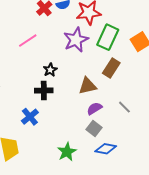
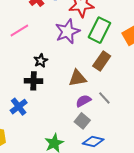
gray line: (124, 107) -> (104, 98), moved

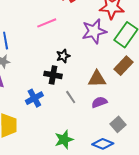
gray line: (104, 98) -> (71, 97), moved
gray square: (82, 121) -> (118, 124), moved

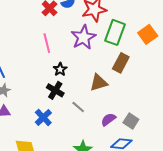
pink line: (47, 23) -> (47, 43), moved, turned -66
black cross: (53, 75) -> (55, 90), turned 36
purple semicircle: (99, 102) -> (108, 119), moved

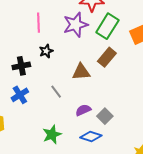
black cross: (55, 90) -> (21, 66), moved, turned 36

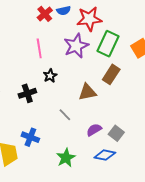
blue cross: (20, 95) -> (30, 137), moved, turned -30

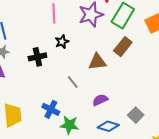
gray square: (116, 133) -> (136, 115), moved
blue cross: (30, 137) -> (51, 109), moved
green star: (66, 158) -> (69, 125), turned 30

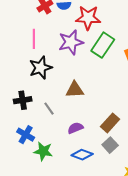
black star: (62, 42) -> (41, 68), size x1.6
brown rectangle: (123, 47) -> (110, 123), moved
black cross: (37, 57) -> (23, 100), moved

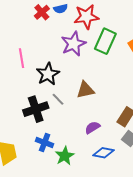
pink line: (34, 39) -> (22, 58), moved
black cross: (23, 100) -> (36, 109), size x1.4
gray line: (49, 109) -> (58, 99), moved
green star: (43, 151) -> (65, 156), turned -30

